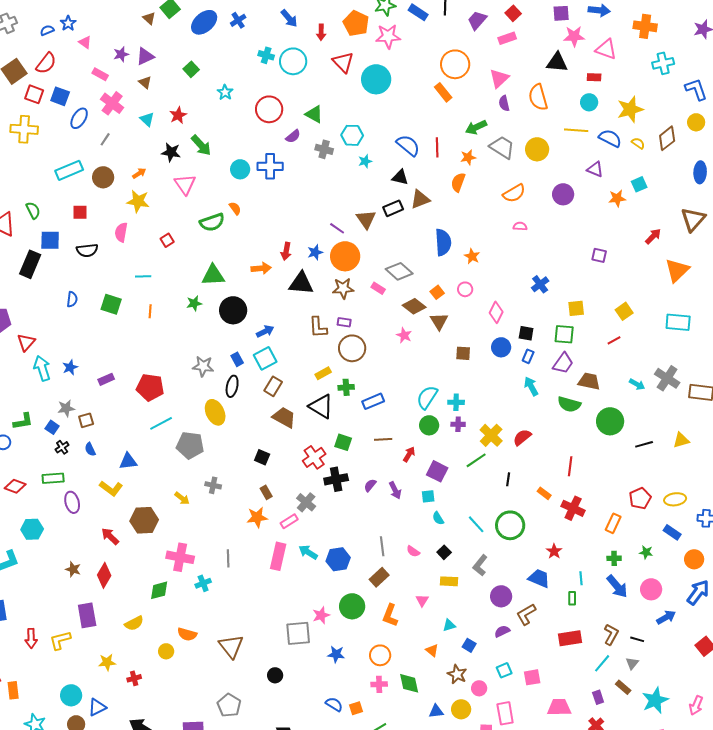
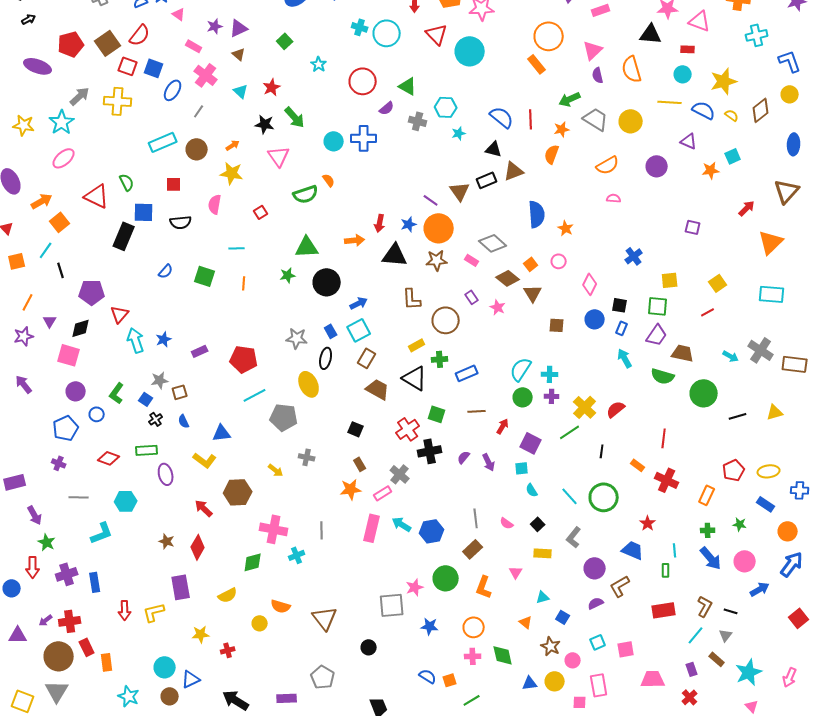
blue semicircle: (72, 299) -> (166, 271), turned 35
purple rectangle: (344, 322) -> (472, 297), moved, turned 48
green L-shape: (23, 421) -> (117, 393), turned 135

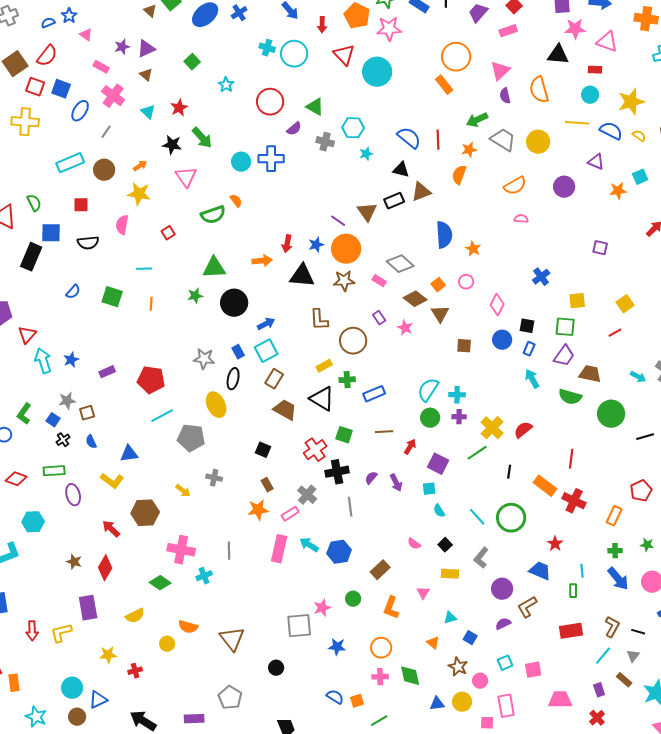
orange rectangle: (638, 465) -> (545, 486), size x1.6
gray line: (476, 518) -> (350, 507), moved
green diamond: (253, 562) -> (160, 583), turned 50
green circle: (446, 578) -> (353, 599), size x0.6

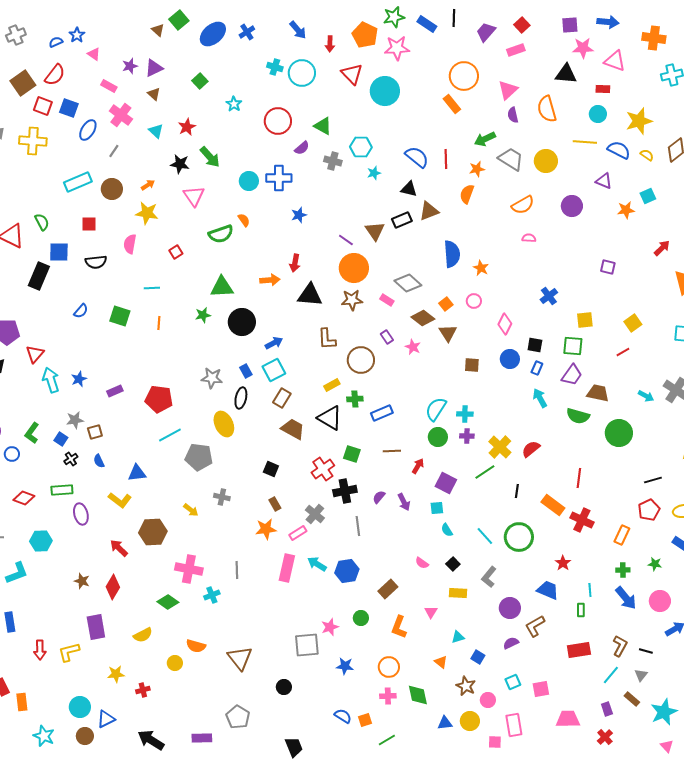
blue star: (316, 245) -> (299, 215), moved
black line: (645, 437) -> (653, 480), moved

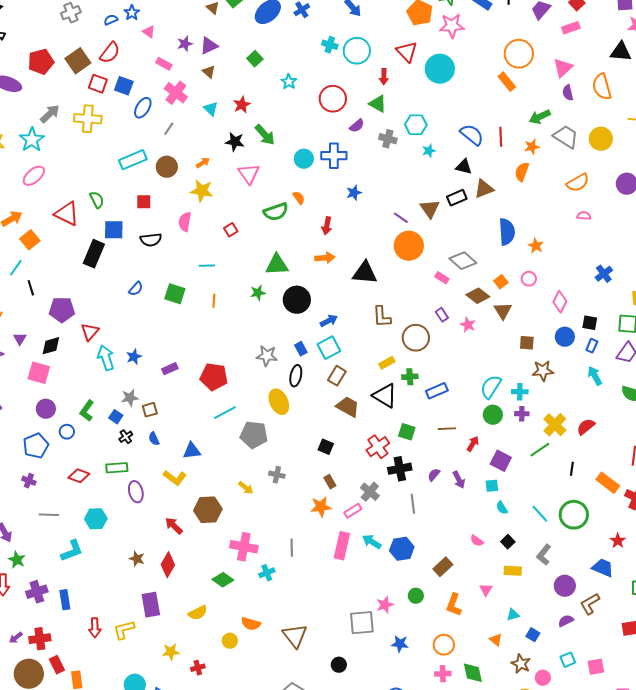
red arrow: (330, 44) -> (384, 77), moved
red arrow: (295, 263) -> (327, 226), moved
brown star: (352, 300) -> (543, 371), moved

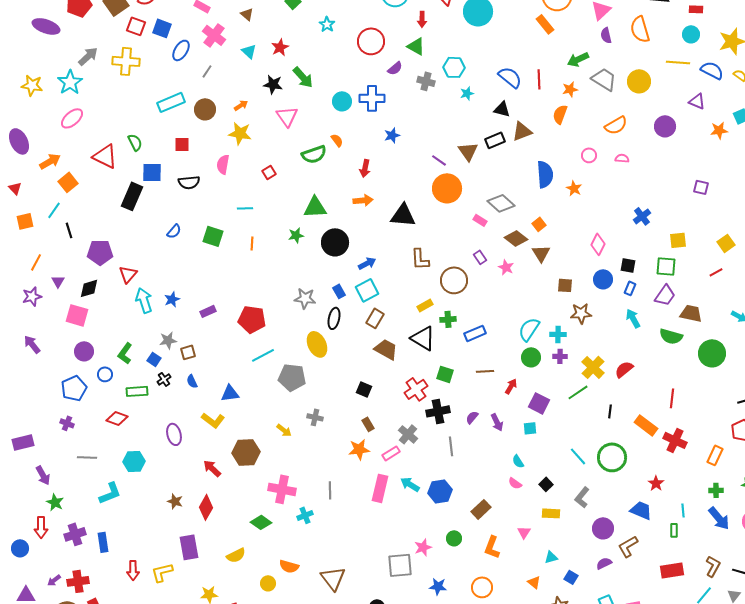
pink circle: (529, 279) -> (589, 155), moved
green rectangle: (117, 468) -> (137, 391), moved
cyan semicircle: (502, 508) -> (518, 461), moved

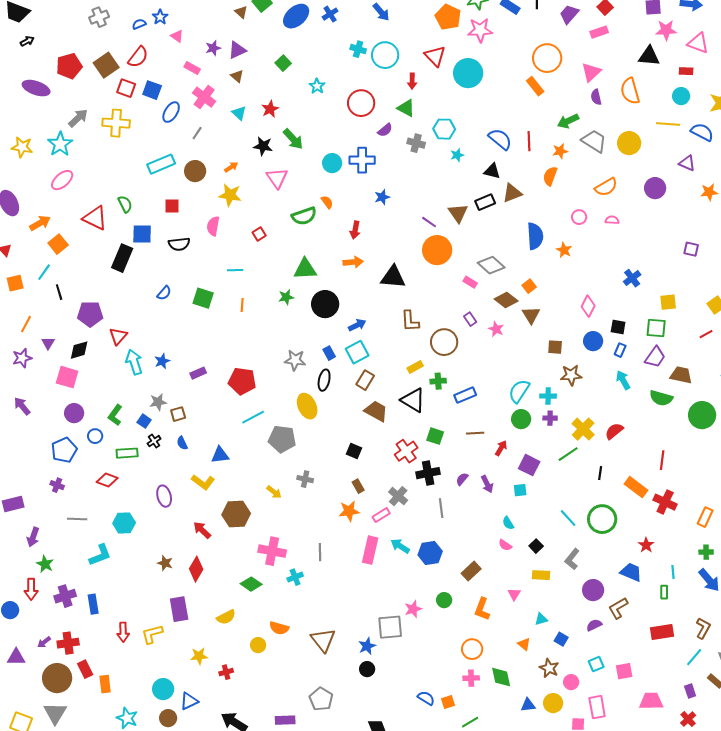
purple arrow: (43, 475) -> (33, 537), turned 48
blue star: (438, 586) -> (367, 646), moved, turned -30

